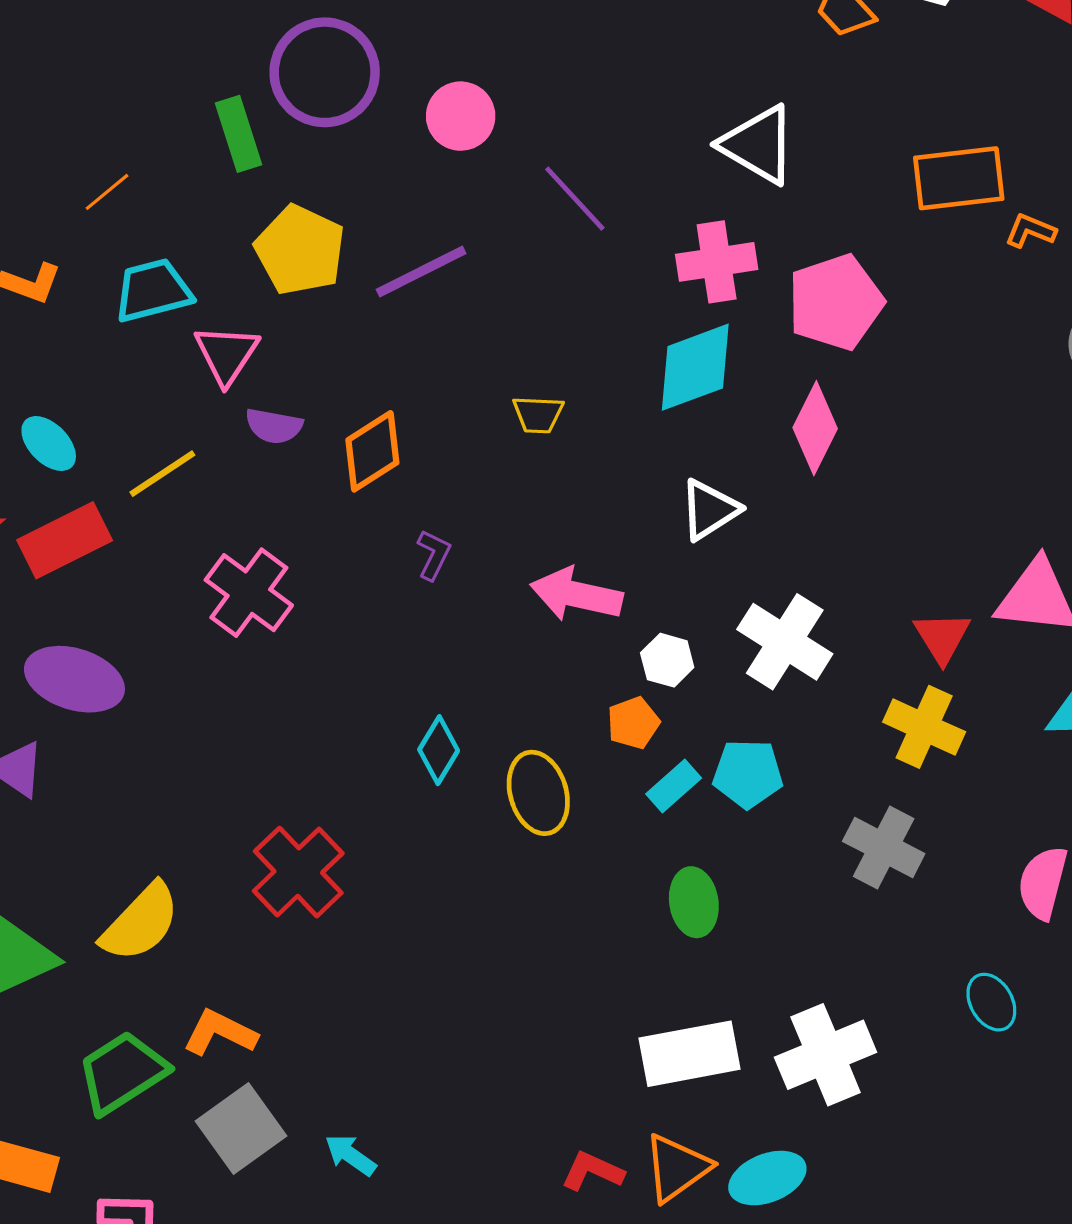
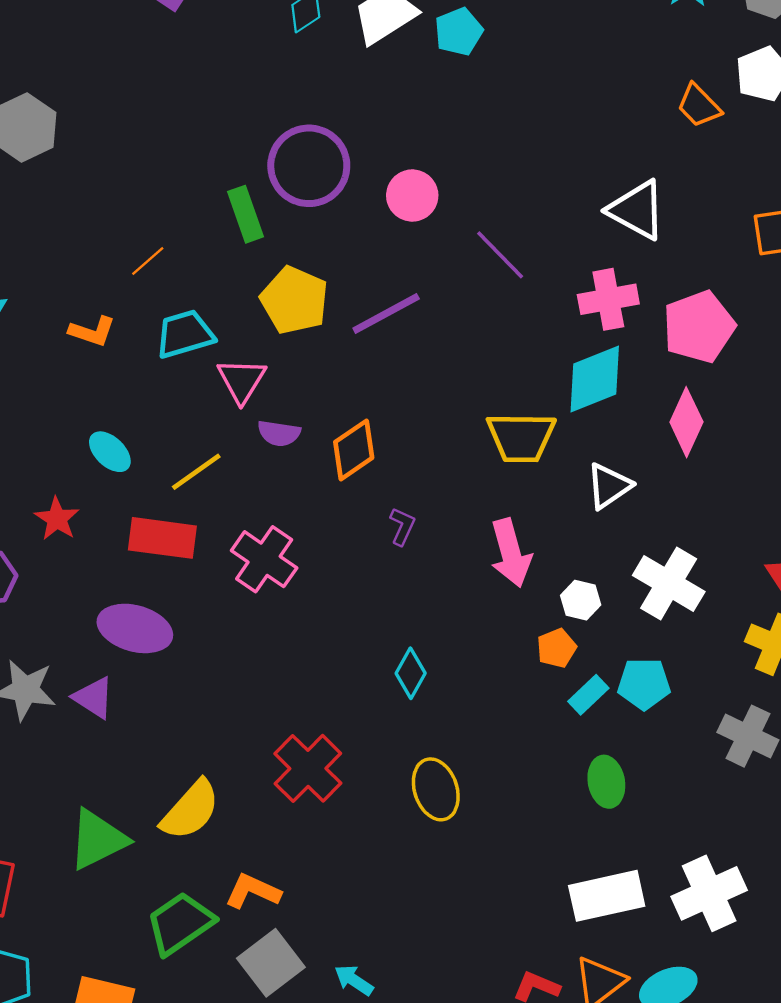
yellow trapezoid: (538, 414) -> (521, 437), moved, size x1.8
red rectangle: (65, 540) -> (162, 538), moved, turned 36
pink arrow: (576, 595) -> (511, 553), turned -116
yellow ellipse: (538, 793) -> (436, 789), moved

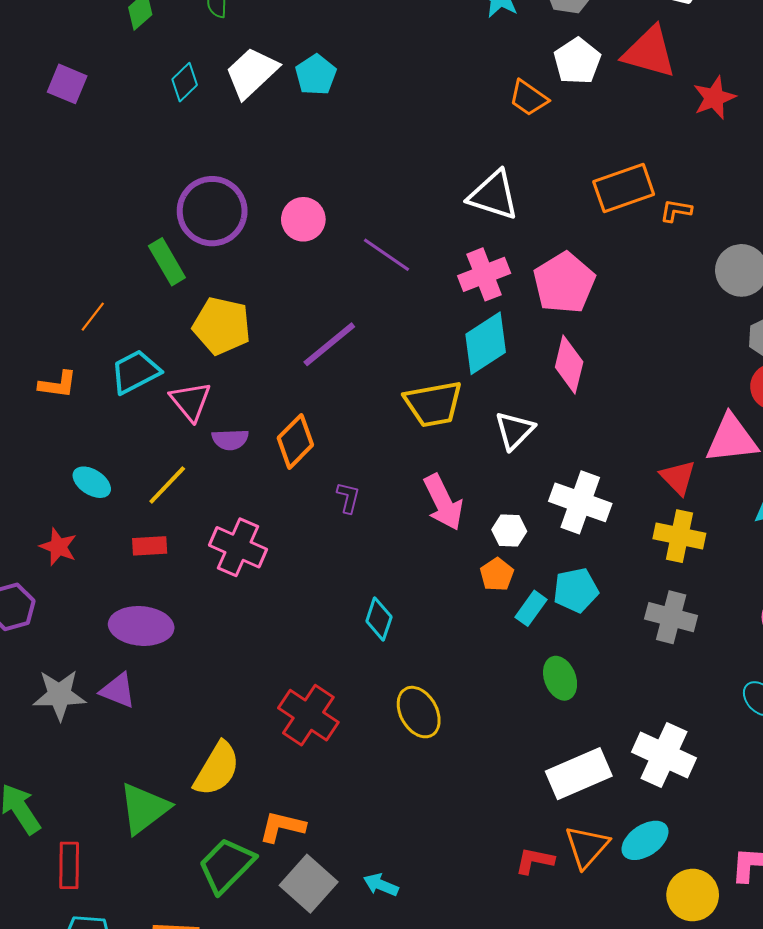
purple line: (386, 313) -> (329, 344), moved
red rectangle: (162, 538) -> (150, 546), size x0.6
white cross: (709, 893) -> (664, 755), turned -30

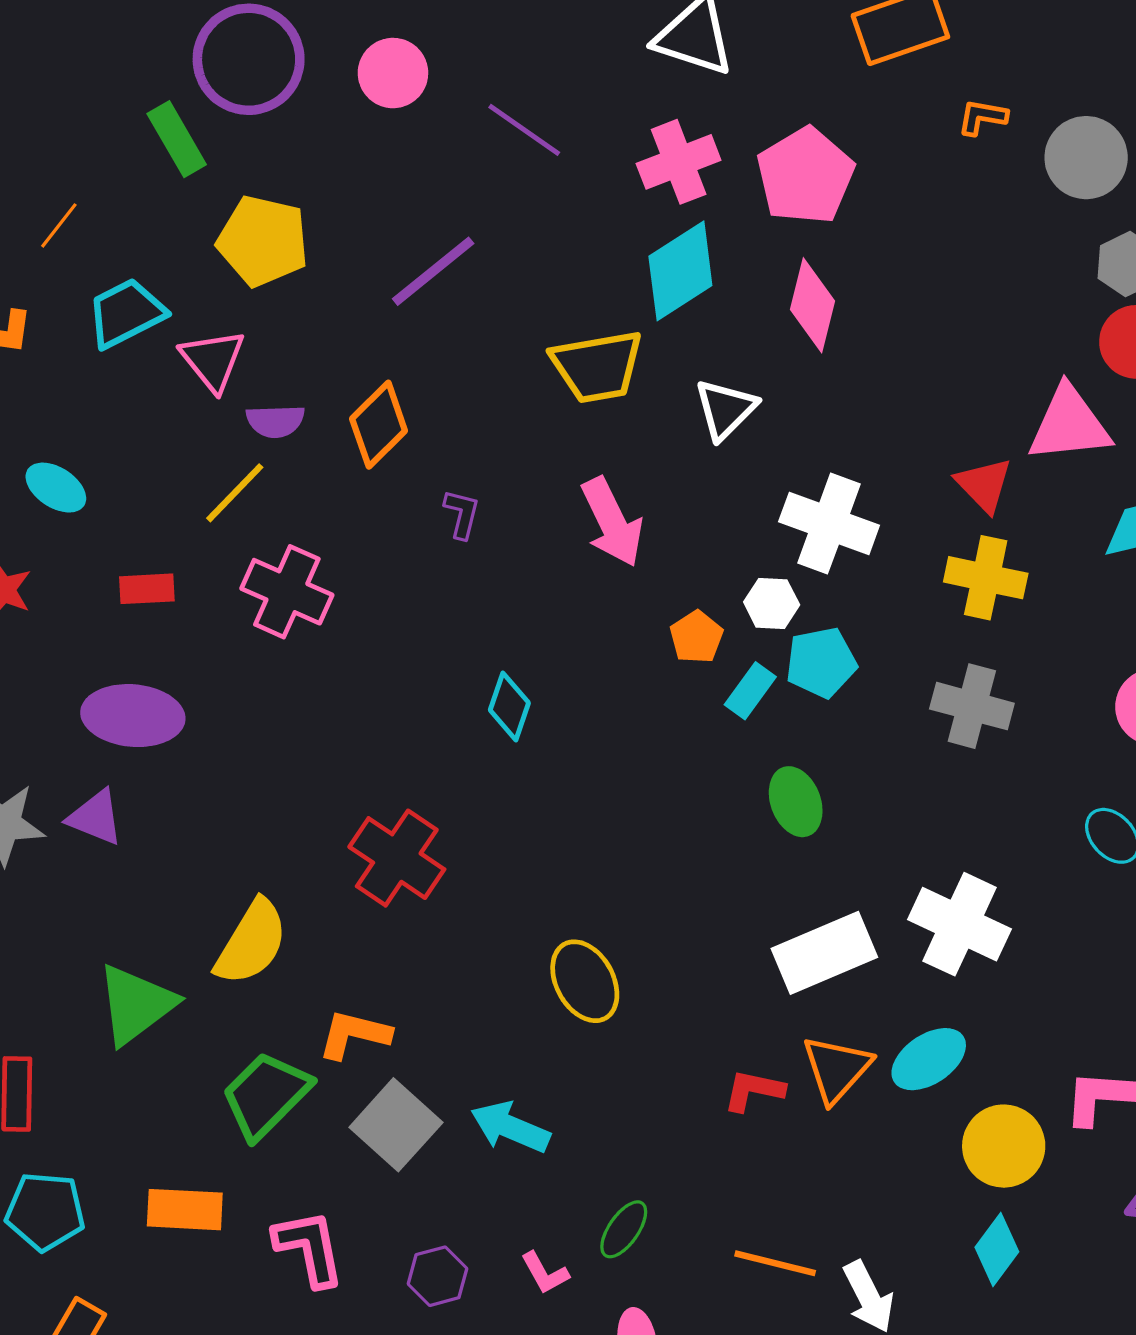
orange L-shape: (676, 211) -> (982, 117), moved
yellow line: (167, 485) -> (235, 493), moved
white hexagon: (509, 531) -> (772, 603), moved
yellow ellipse: (419, 712) -> (585, 981), moved
cyan arrow: (381, 885) -> (510, 1127), size x1.4

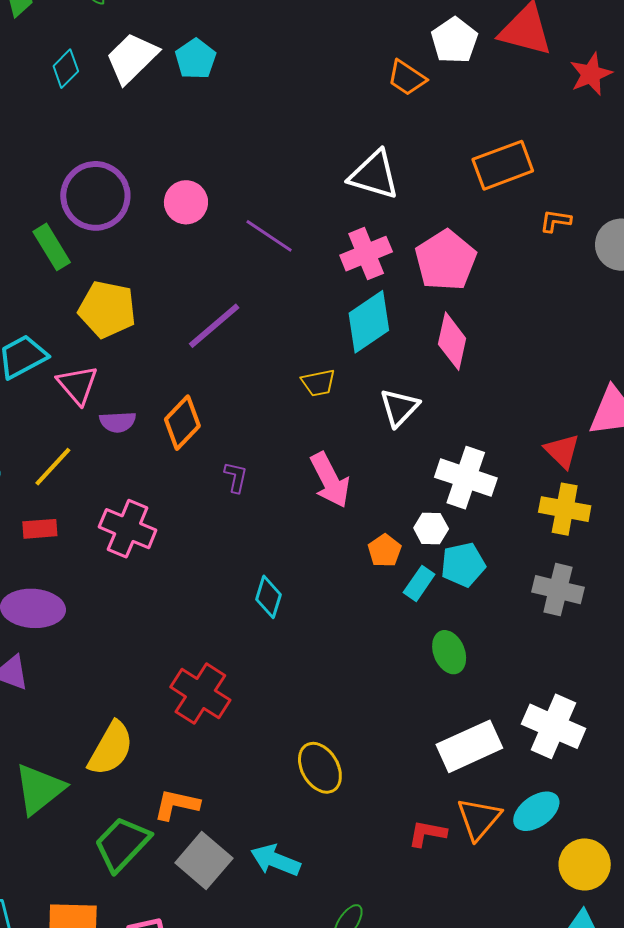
yellow trapezoid: (597, 366) -> (318, 383), size x0.6
yellow line: (235, 493) -> (53, 467), moved

